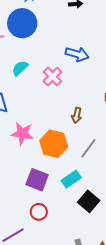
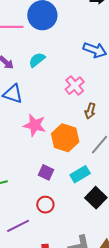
pink cross: (52, 76) -> (75, 86), moved
purple square: (37, 180) -> (46, 172), size x0.7

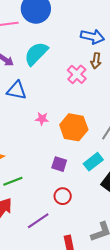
cyan semicircle: (37, 60) -> (36, 54), size x1.5
brown arrow: (90, 111) -> (96, 61), moved
pink star: (35, 125) -> (42, 119), size x0.6

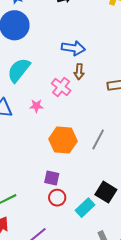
pink star: (42, 119) -> (36, 106), moved
cyan rectangle: (93, 162) -> (85, 208), moved
red circle: (63, 196) -> (57, 198), moved

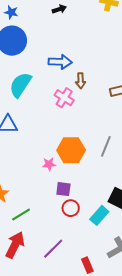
blue arrow: (73, 48) -> (60, 62), moved
pink star: (36, 106) -> (49, 164), moved

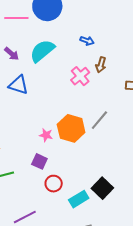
blue arrow: (60, 62) -> (87, 41), size x0.6
gray line: (106, 146) -> (99, 120), moved
purple square: (63, 189) -> (39, 161), moved

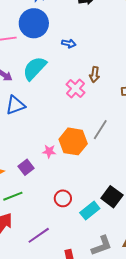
blue arrow: (87, 41) -> (69, 43), moved
blue triangle: (18, 85) -> (15, 105), turned -30
purple square: (39, 161) -> (26, 167), moved, turned 35

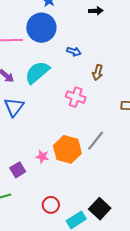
brown arrow: (95, 75) -> (98, 72), moved
pink cross: (75, 88) -> (76, 97), turned -30
blue triangle: (15, 105) -> (14, 107), turned -40

